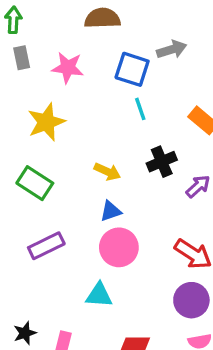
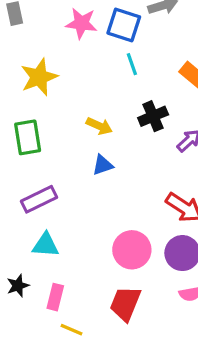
pink star: (68, 68) -> (81, 23), moved
green rectangle: (35, 183) -> (28, 137), turned 48
pink circle: (119, 247) -> (132, 250), moved
cyan triangle: (99, 295) -> (46, 245), moved

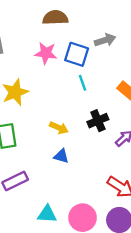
blue triangle: (103, 165) -> (61, 156), turned 35
cyan triangle: (46, 245) -> (47, 214), moved

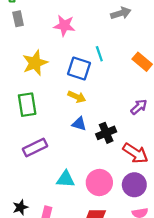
blue square: (77, 54) -> (79, 68), moved
black cross: (98, 121) -> (106, 133), moved

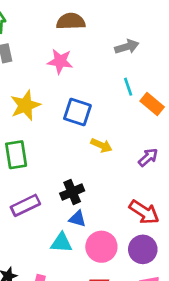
cyan line: (99, 54) -> (128, 87), moved
yellow arrow: (77, 97) -> (101, 145), moved
blue triangle: (79, 124) -> (77, 219), moved
black cross: (106, 133) -> (72, 192), moved

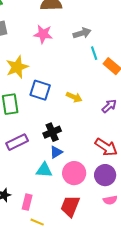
gray arrow: (127, 47) -> (82, 33), moved
blue square: (77, 112) -> (40, 90), moved
blue triangle: (77, 219) -> (56, 152), turned -48

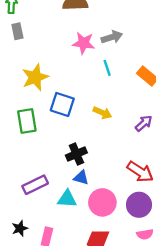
pink star: (43, 34) -> (84, 43), moved
cyan line: (94, 53) -> (107, 68), moved
purple rectangle: (17, 142) -> (35, 185), moved
blue triangle: (56, 152) -> (81, 178), turned 48

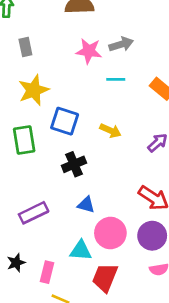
gray rectangle: (17, 31) -> (25, 47), moved
cyan line: (107, 68) -> (116, 79), turned -70
black cross: (76, 154) -> (74, 164), moved
cyan triangle: (67, 199) -> (81, 251), moved

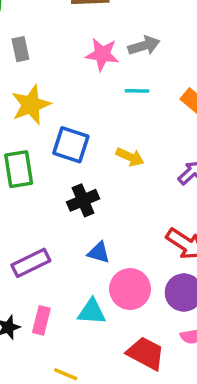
pink rectangle: (47, 272) -> (41, 320), moved
red trapezoid: (105, 277) -> (146, 353), moved, turned 96

